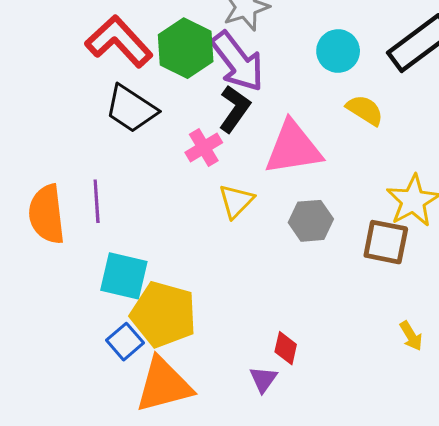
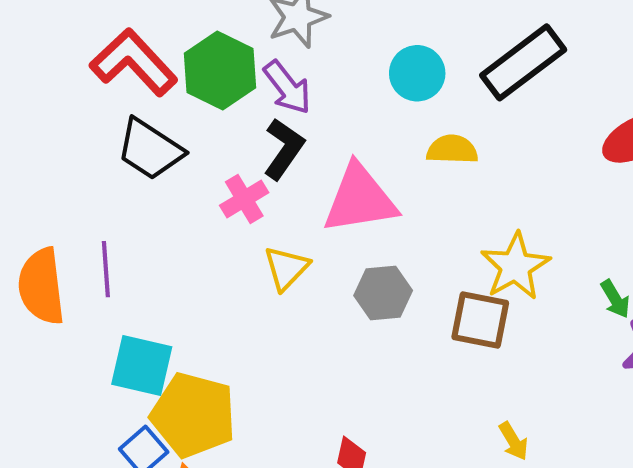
purple arrow: (238, 61) -> (287, 87), size x0.7
yellow semicircle: (365, 110) -> (452, 149), turned -30

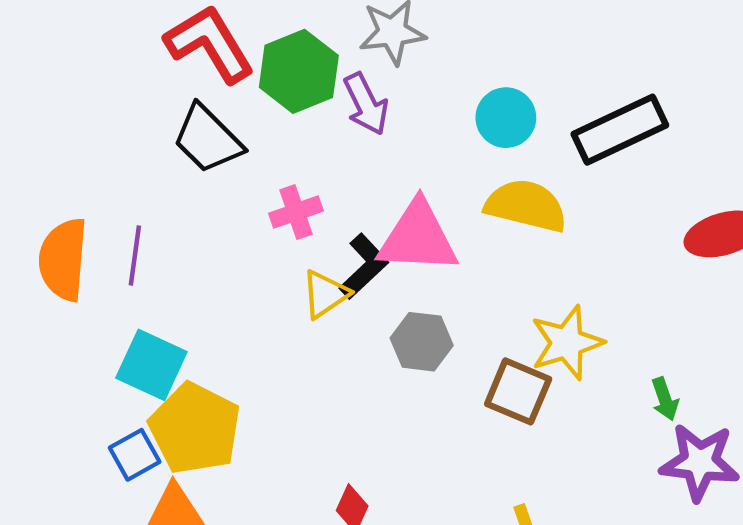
black L-shape: (284, 149) -> (364, 266), moved
yellow semicircle: (452, 149) -> (526, 206), size x1.5

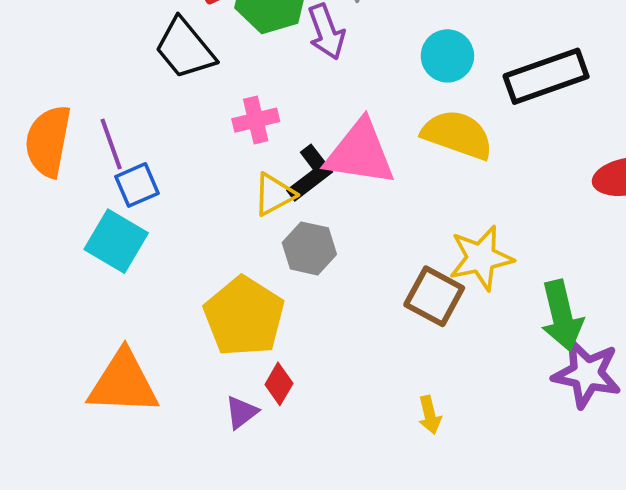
purple line: (135, 255) -> (111, 144), turned -33
gray hexagon: (422, 342) -> (309, 248), moved
green arrow: (665, 399) -> (562, 316), size x1.8
yellow pentagon: (195, 428) -> (244, 316), moved
blue square: (135, 455) -> (137, 185), moved

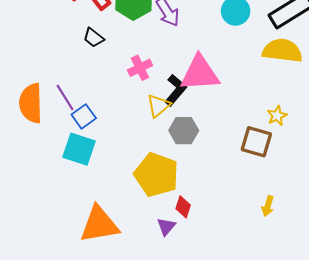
black trapezoid: (185, 49) -> (94, 38), size x0.6
yellow semicircle: (457, 135) -> (282, 51), moved
yellow star: (481, 258) -> (277, 116), size x0.6
yellow arrow: (430, 415) -> (268, 206), turned 42

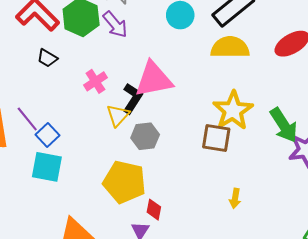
yellow star: (277, 116) -> (233, 110), size x2.0

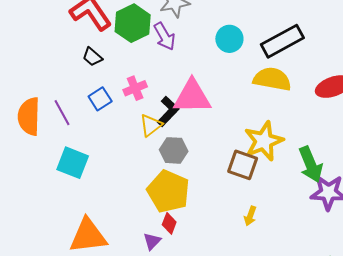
blue square: (47, 135) -> (100, 99), moved
yellow pentagon: (124, 182) -> (168, 191), moved
yellow arrow: (235, 198) -> (250, 216), moved

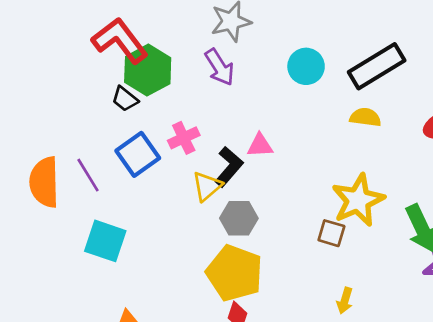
green hexagon: (133, 23) -> (148, 70), moved
yellow semicircle: (272, 79) -> (365, 117), size x0.6
pink triangle: (192, 97) -> (260, 145), size x0.5
blue square: (100, 99) -> (138, 154), size x1.4
brown square: (243, 165) -> (331, 233), size x0.7

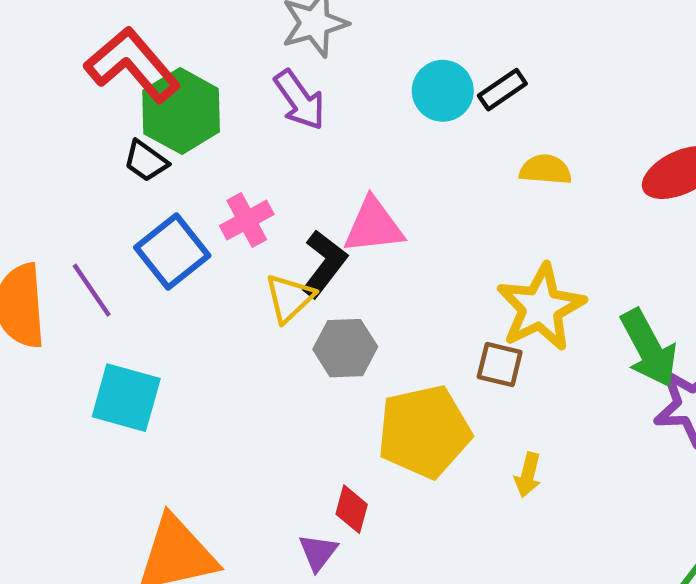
black rectangle: (377, 66) -> (502, 90), moved, size x0.5
pink triangle: (260, 145) -> (374, 226), size x1.4
yellow pentagon: (234, 273) -> (424, 431), moved, turned -30

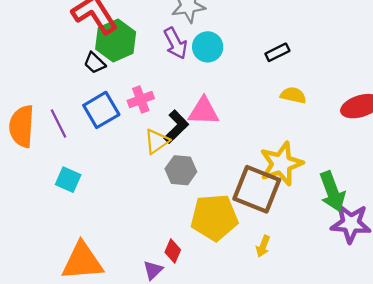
cyan circle: (443, 91) -> (208, 47), moved
brown square: (500, 365) -> (257, 189), size x2.0
cyan square: (126, 398) -> (68, 180), size x0.7

